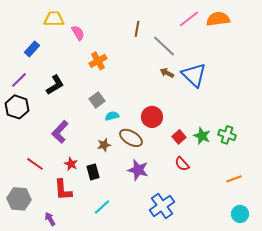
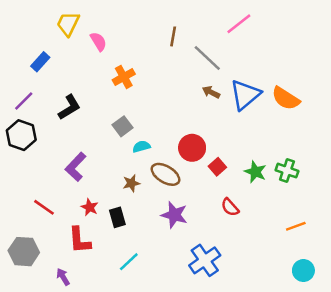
yellow trapezoid: (54, 19) -> (68, 24), turned -65
orange semicircle: (218, 19) -> (286, 98), moved, turned -140
blue triangle: (194, 75) -> (245, 95), turned 36
red square: (179, 137) -> (217, 167), moved

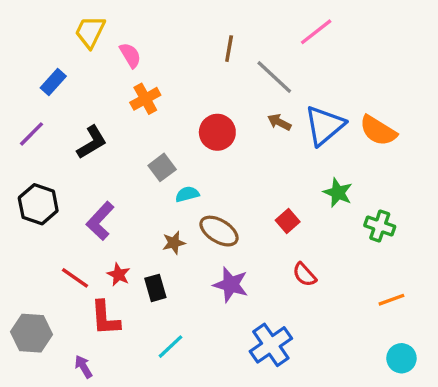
orange cross: (124, 77) -> (145, 99), moved
black hexagon: (21, 135) -> (38, 204), moved
red circle: (192, 148) -> (217, 132), moved
green star: (255, 172) -> (338, 193), moved
red line: (44, 207) -> (75, 278), moved

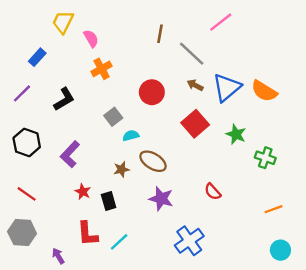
red square: (288, 221) -> (195, 124), moved, size x1.6
red line: (75, 278) -> (27, 194), moved
red L-shape: (105, 318) -> (88, 234), moved

